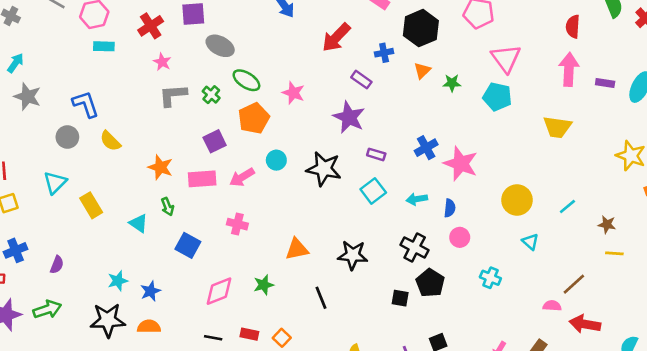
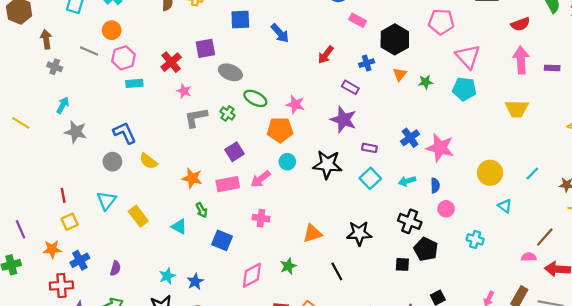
red semicircle: (573, 27) -> (520, 24), turned -108
red arrow: (336, 37) -> (326, 55), size x0.7
orange pentagon: (254, 118) -> (280, 130), moved, turned 30

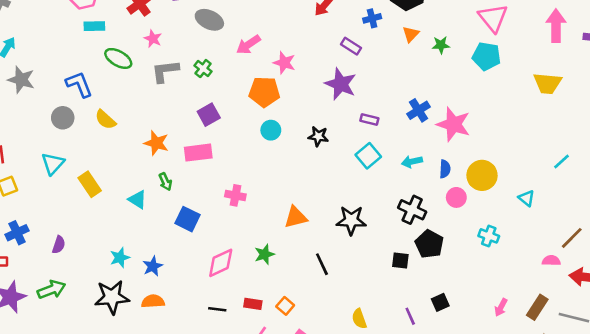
green ellipse: (255, 98) -> (118, 58), moved
black star: (327, 165) -> (318, 136), size x0.6
yellow circle: (490, 173) -> (482, 175), moved
pink arrow: (261, 179) -> (248, 45), moved

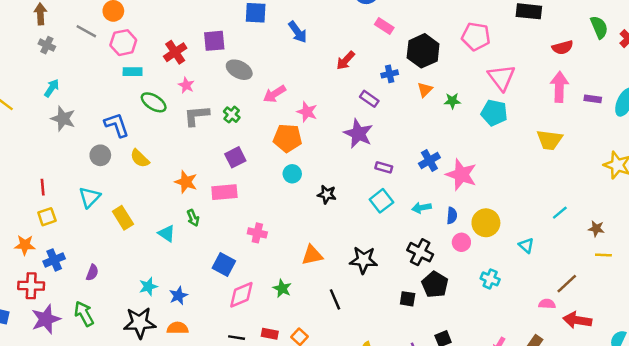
black star: (318, 136) -> (327, 194), moved
blue square: (187, 219) -> (224, 264), moved
green star: (264, 254) -> (282, 288), turned -30
green arrow: (51, 290) -> (84, 314), turned -100

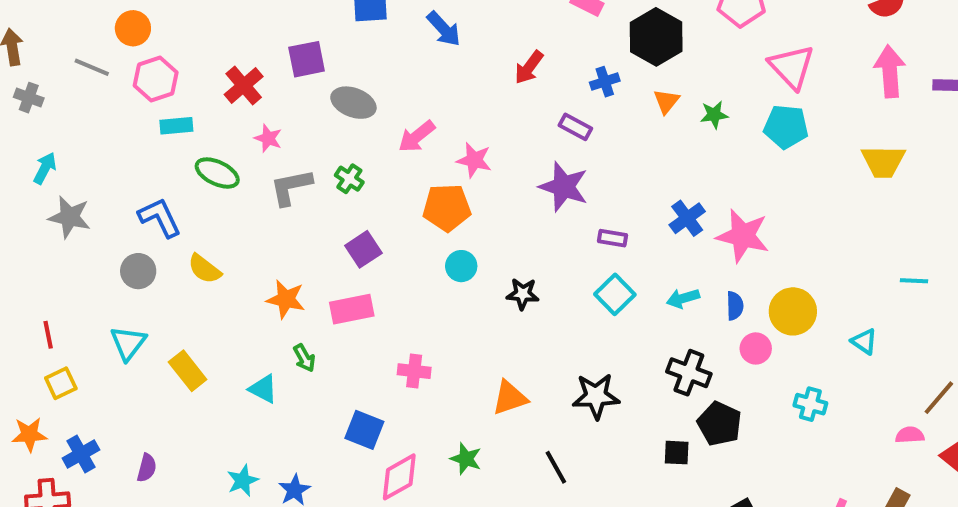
cyan line: (560, 213) -> (914, 281), turned 49

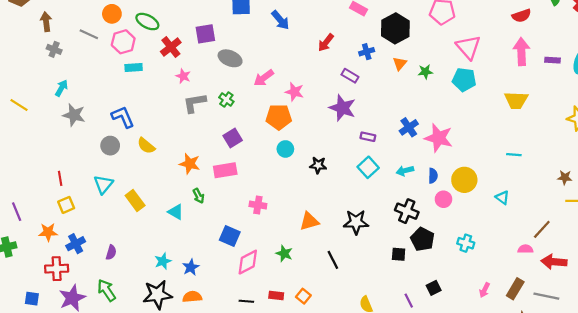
green ellipse: (217, 173) -> (147, 22), moved
cyan line: (914, 281) -> (514, 155), moved
cyan cross: (810, 404) -> (466, 243), moved

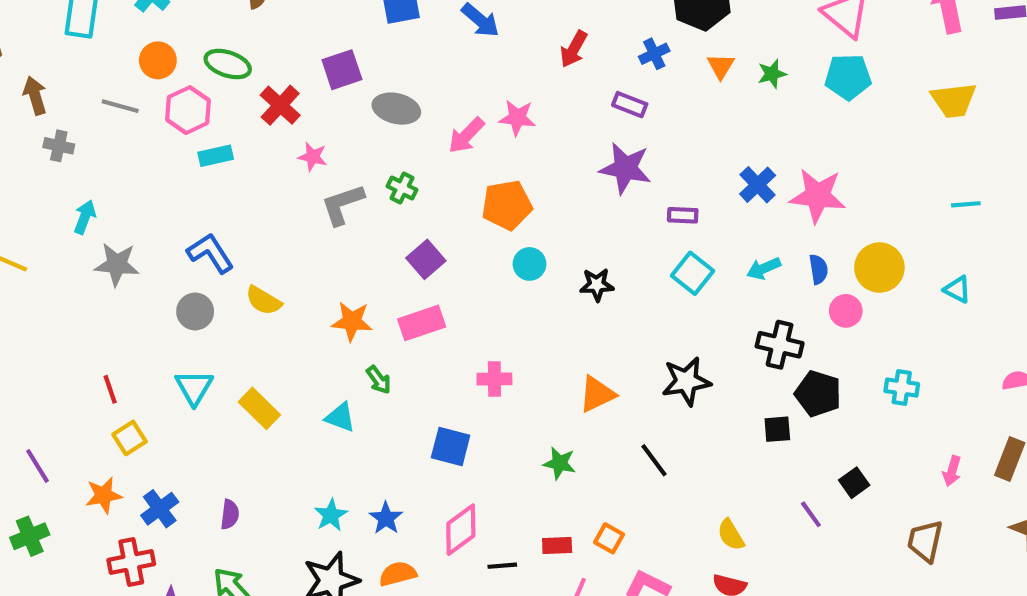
pink star: (294, 92) -> (517, 118), moved
pink diamond: (248, 262) -> (461, 530), moved

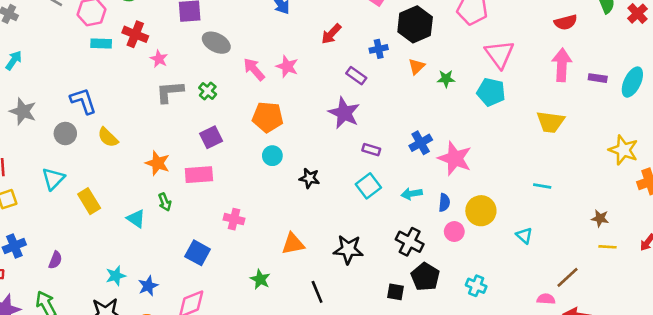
red cross: (280, 105) -> (135, 34), moved, turned -35
pink arrow: (466, 135) -> (254, 69), turned 80
gray star: (117, 264) -> (23, 111), moved

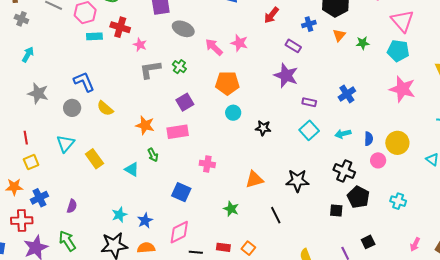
pink star: (455, 158) -> (402, 89), moved

